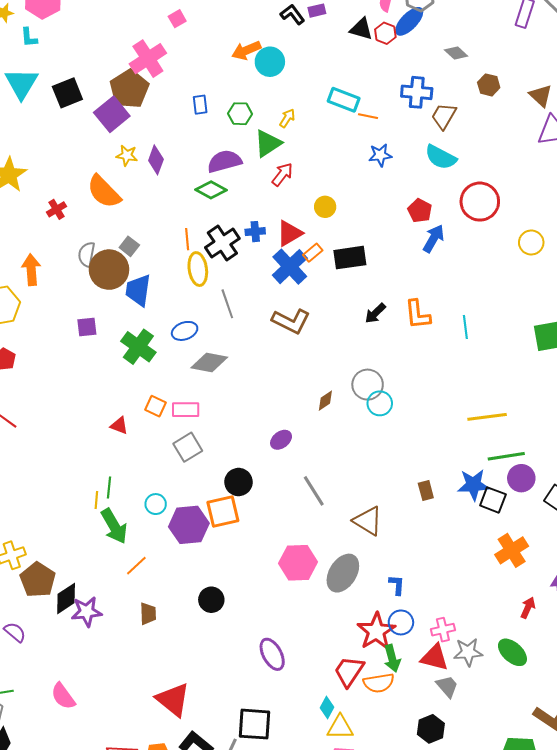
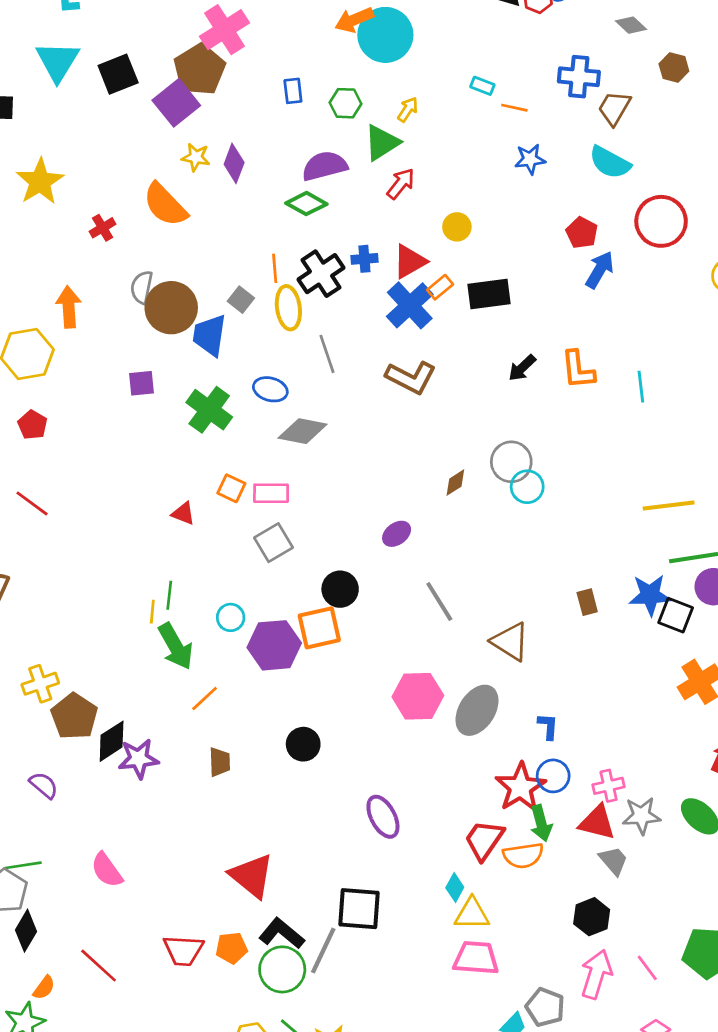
cyan circle: (270, 62) -> (385, 35), size x1.4
cyan rectangle: (344, 100) -> (482, 86), size x0.6
gray square: (129, 246) -> (241, 300), moved
blue ellipse: (185, 331) -> (270, 389), turned 35

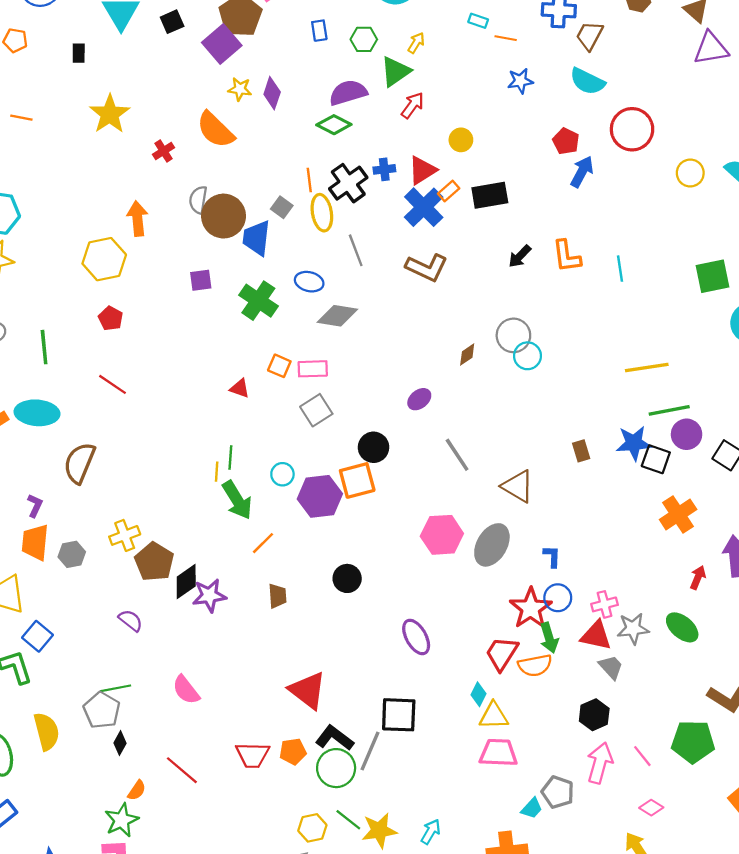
black square: (118, 74) -> (172, 22), size x0.7
black diamond: (26, 931) -> (120, 743), size x0.7

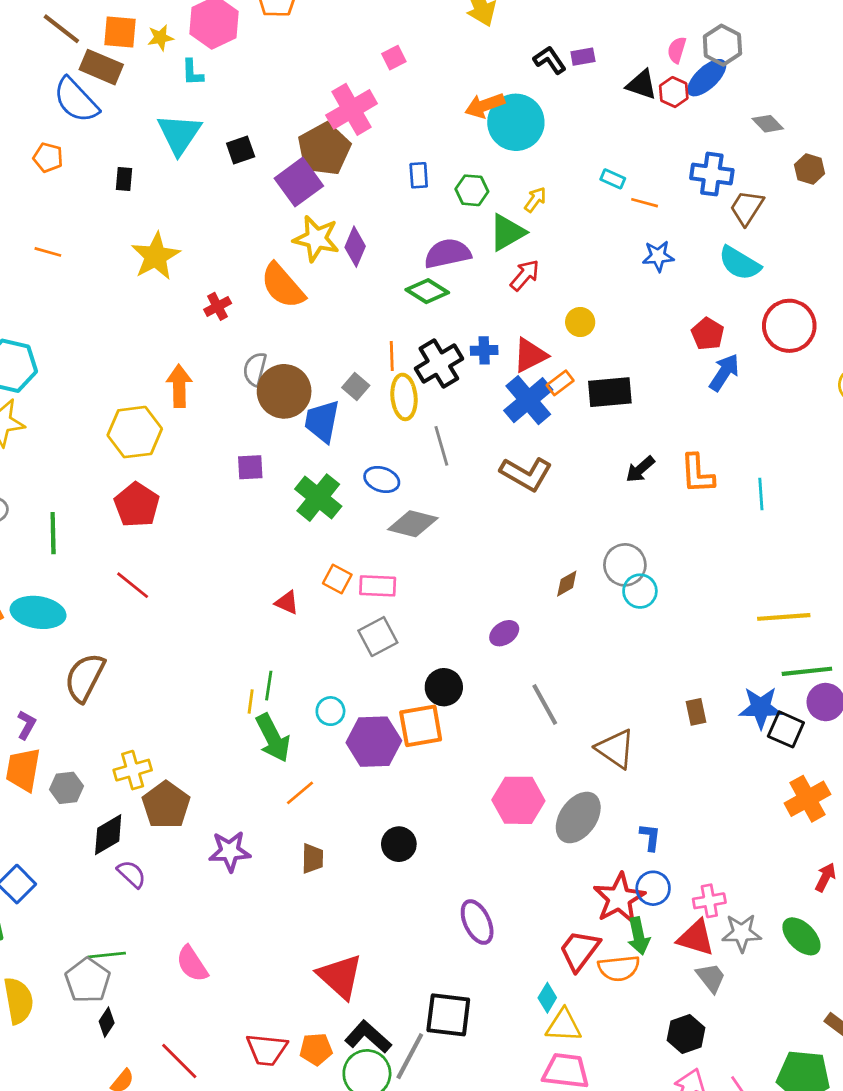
yellow star: (240, 89) -> (316, 239), size x1.6
red pentagon: (111, 318) -> (137, 505), size x1.5
black diamond: (186, 582) -> (108, 835), moved

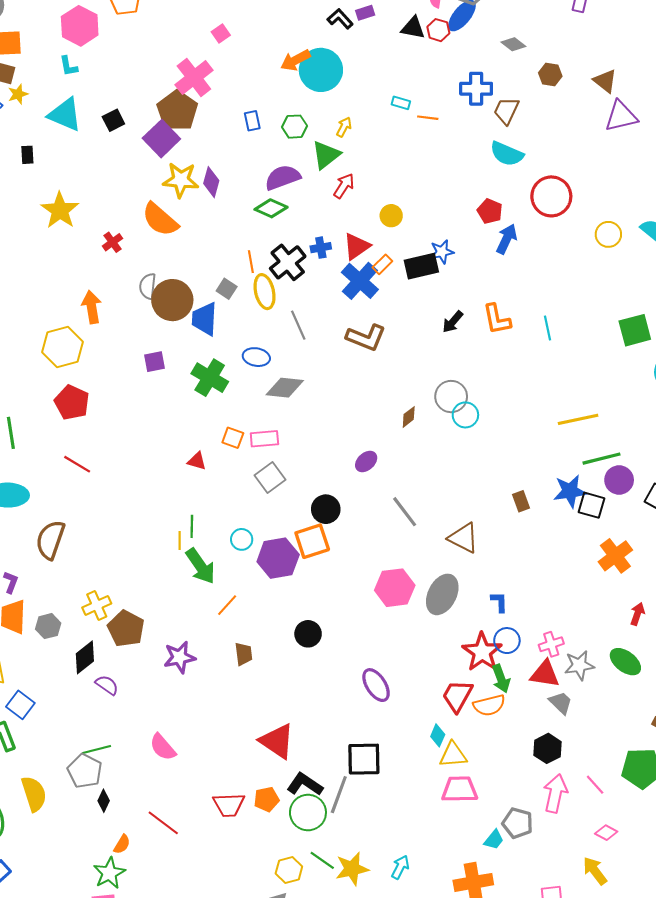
yellow star: (160, 38) -> (18, 94), moved
cyan triangle: (179, 134) -> (65, 115), turned -33
blue star: (658, 256) -> (442, 252), moved

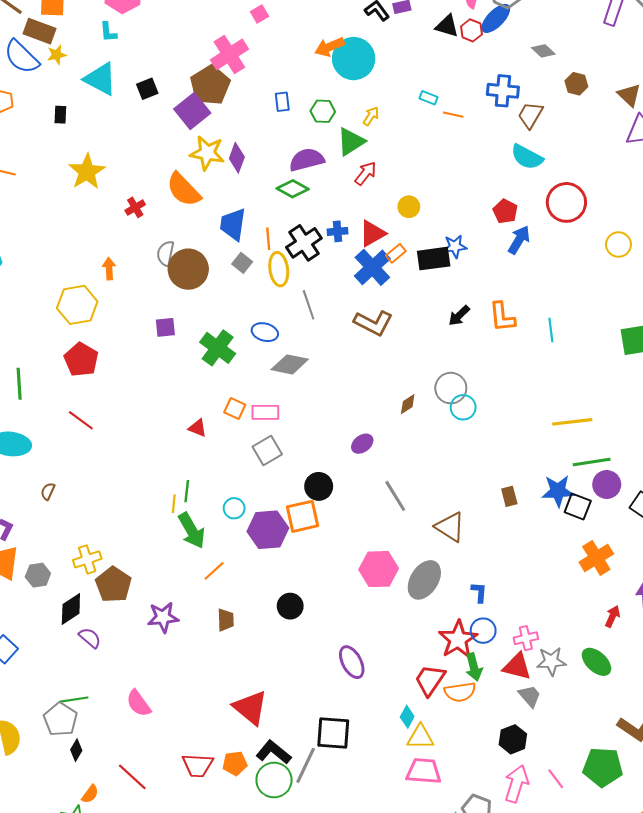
orange arrow: (92, 307) -> (109, 269), size x0.7
blue trapezoid: (205, 319) -> (233, 224), moved
brown semicircle: (50, 540) -> (48, 491), size x0.5

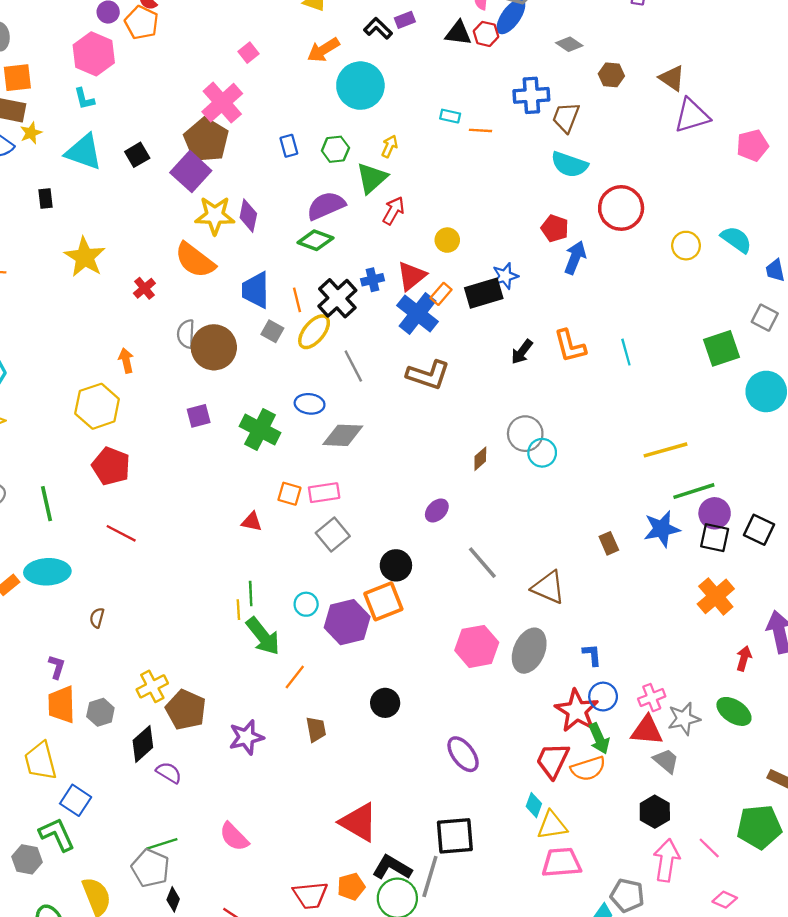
orange arrow: (330, 47) -> (323, 50), moved
yellow ellipse: (279, 269) -> (314, 332), turned 56
black square: (578, 506) -> (715, 538), moved

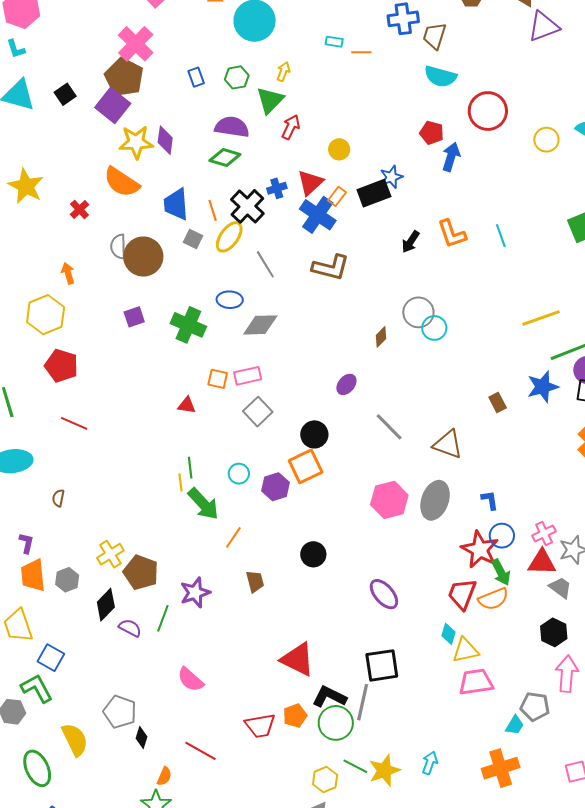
purple semicircle: (326, 206) -> (232, 127), turned 36
purple hexagon: (347, 622) -> (276, 487), size x0.7
green line: (162, 844) -> (163, 618), moved, turned -48

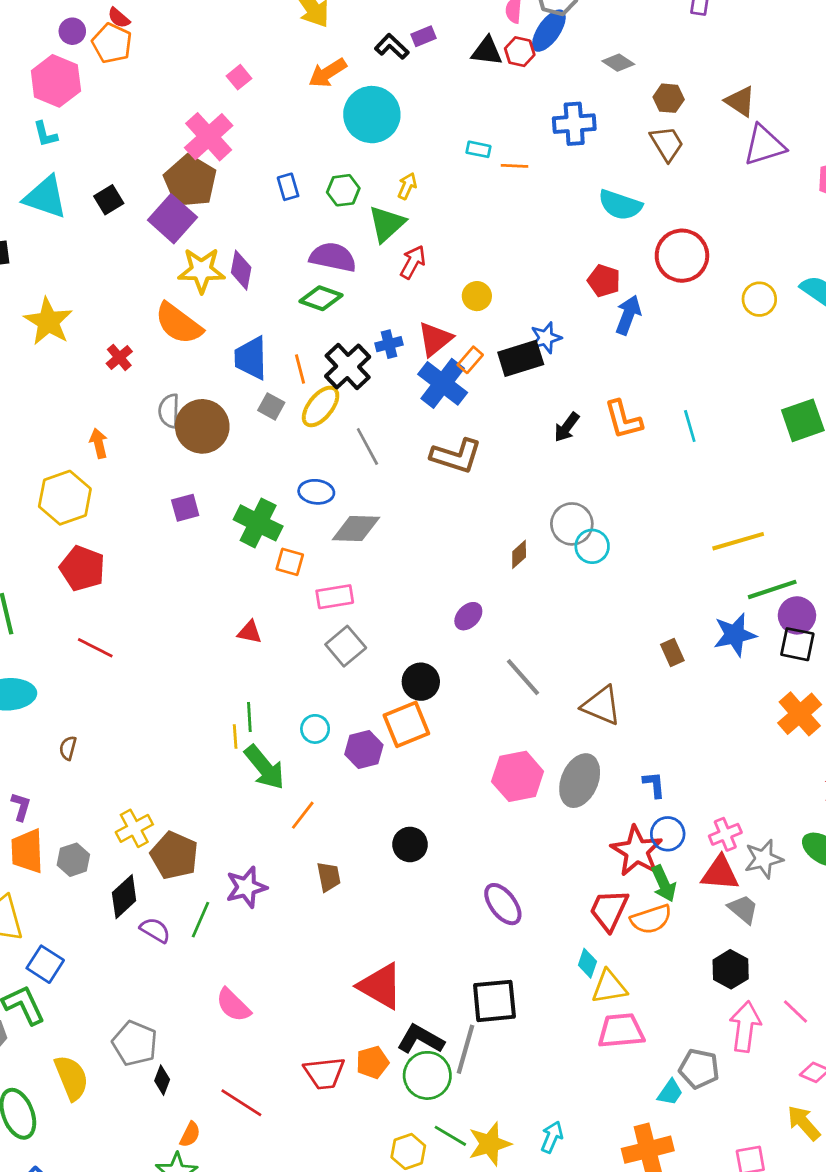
brown trapezoid: (435, 36) -> (667, 144), moved, turned 128
orange square: (218, 379) -> (290, 562), moved

